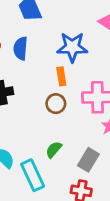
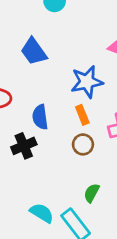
blue semicircle: (21, 48) -> (40, 117), moved

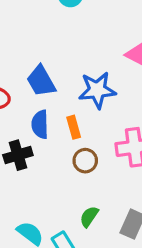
blue trapezoid: (34, 51) -> (41, 81), moved
orange rectangle: (82, 115) -> (74, 127), moved

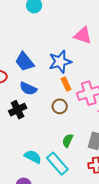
blue semicircle: (40, 124) -> (28, 89), turned -54
orange rectangle: (74, 127) -> (66, 84), moved

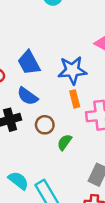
brown circle: (60, 106) -> (45, 125), moved
green semicircle: (68, 141) -> (65, 142), moved

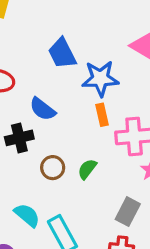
blue trapezoid: (29, 63) -> (62, 53), moved
brown circle: (45, 125) -> (53, 168), moved

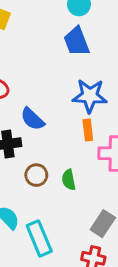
blue trapezoid: (62, 53) -> (77, 41), moved
green semicircle: (87, 169) -> (69, 180), turned -54

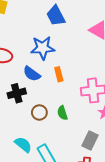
blue star: (90, 96) -> (43, 48), moved
orange rectangle: (88, 130) -> (59, 74), moved

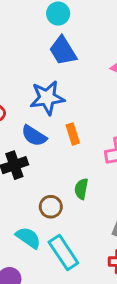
brown circle: (39, 112) -> (51, 207), moved
green semicircle: (62, 113) -> (81, 189), turned 32

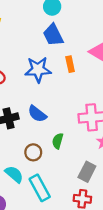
orange rectangle: (73, 134) -> (70, 64), moved
blue semicircle: (34, 136) -> (37, 114), moved

